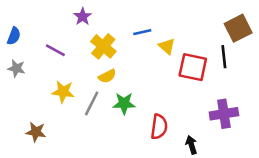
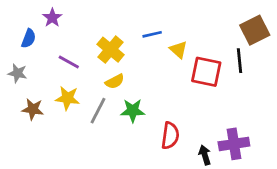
purple star: (83, 17) -> (52, 18), moved
blue semicircle: (14, 36) -> (29, 38), moved
purple line: (55, 50) -> (69, 62), moved
purple cross: (224, 114) -> (234, 144), moved
brown star: (36, 132) -> (33, 109), moved

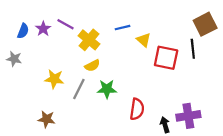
purple star: (52, 18) -> (43, 29), moved
purple line: (69, 62) -> (65, 24), moved
brown star: (33, 109) -> (47, 119), moved

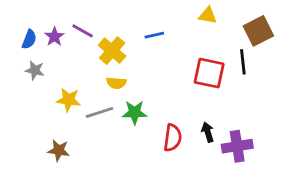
yellow triangle: (144, 40) -> (208, 15), moved, turned -32
gray star: (14, 59) -> (35, 70), moved
yellow semicircle: (92, 66) -> (116, 83), turned 32
gray line: (79, 89) -> (99, 112), turned 45
black arrow: (165, 125) -> (208, 132), moved

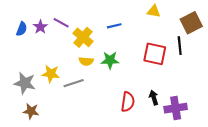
gray star: (35, 70) -> (25, 83), moved, size x1.5
green star: (135, 112) -> (110, 60), moved
brown star: (59, 150) -> (31, 111), moved

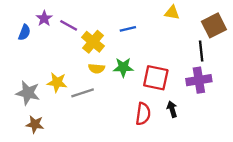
purple star: (40, 27) -> (44, 18), moved
red square: (155, 54) -> (156, 78), moved
purple cross: (176, 108) -> (199, 80), moved

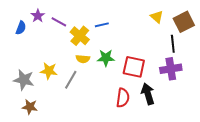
yellow triangle: (172, 13) -> (157, 17), moved, turned 32
blue line: (128, 29) -> (102, 25), moved
gray line: (83, 93) -> (71, 80), turned -42
black arrow: (172, 109) -> (148, 94), size x1.5

